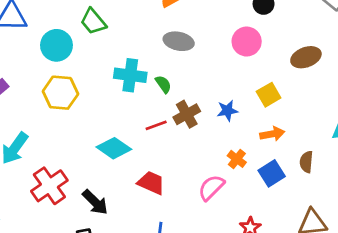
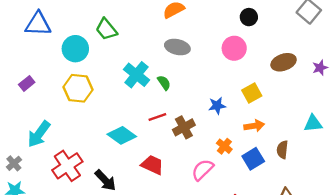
cyan cross: (130, 75) -> (136, 75), turned 30
brown cross: (187, 114) -> (184, 127), moved

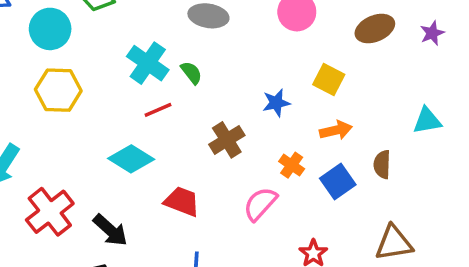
yellow square: (252, 93) -> (329, 80), turned -30
red line: (157, 117) -> (158, 110), moved

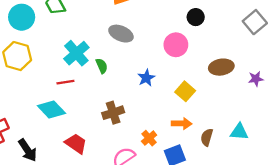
blue star: (276, 103) -> (146, 78), moved, turned -30
red line: (158, 110) -> (65, 82), moved
brown semicircle: (382, 164) -> (207, 137), moved

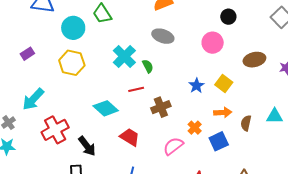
blue star: (146, 78) -> (197, 86), moved
red line: (65, 82) -> (136, 89), moved

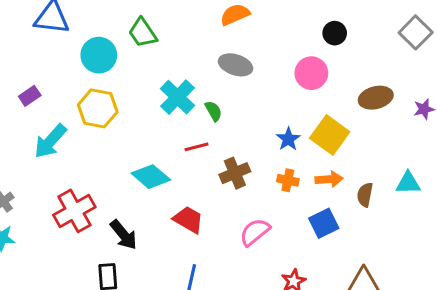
yellow square: (224, 83) -> (330, 135), size x1.4
cyan arrow: (33, 99) -> (50, 141), moved
orange cross: (195, 128) -> (288, 180), moved, turned -32

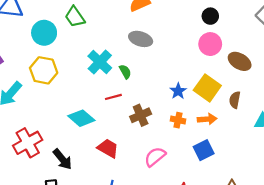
pink circle: (311, 73) -> (210, 44), moved
brown ellipse: (376, 98) -> (240, 61), turned 45
brown semicircle: (365, 195) -> (235, 100), moved

